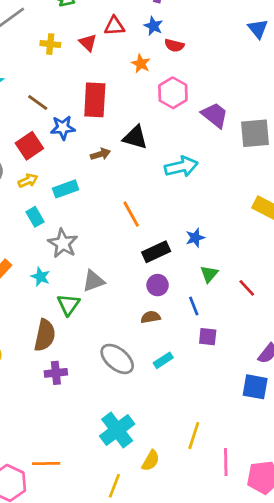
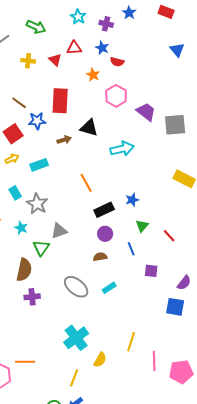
cyan rectangle: (35, 217) -> (15, 193), moved
purple square: (208, 337) -> (151, 271), moved

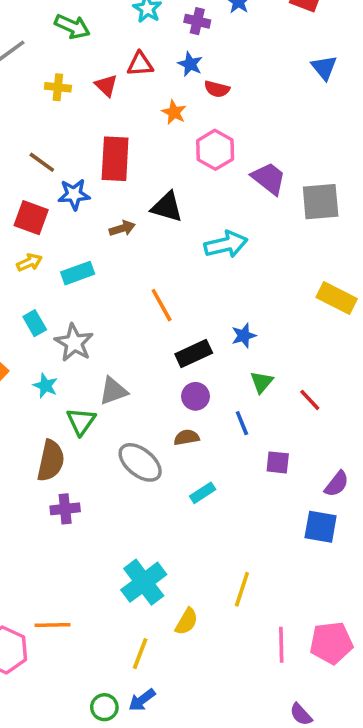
red square: (13, 134) -> (31, 218), turned -36
gray ellipse: (76, 287) -> (140, 462), moved
pink line: (154, 361) -> (281, 645), moved

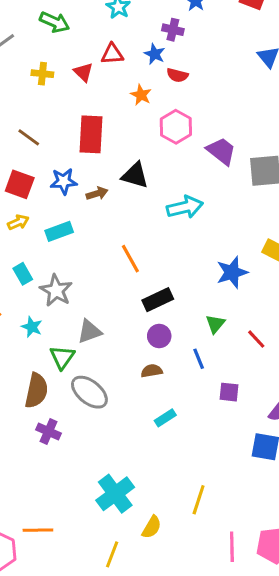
purple cross: (197, 21) -> (173, 30), moved
blue star: (74, 194) -> (64, 181), moved
blue star: (244, 336) -> (232, 272), moved, size x1.5
gray ellipse: (140, 462) -> (89, 392), moved
purple cross: (65, 509) -> (49, 432), turned 30

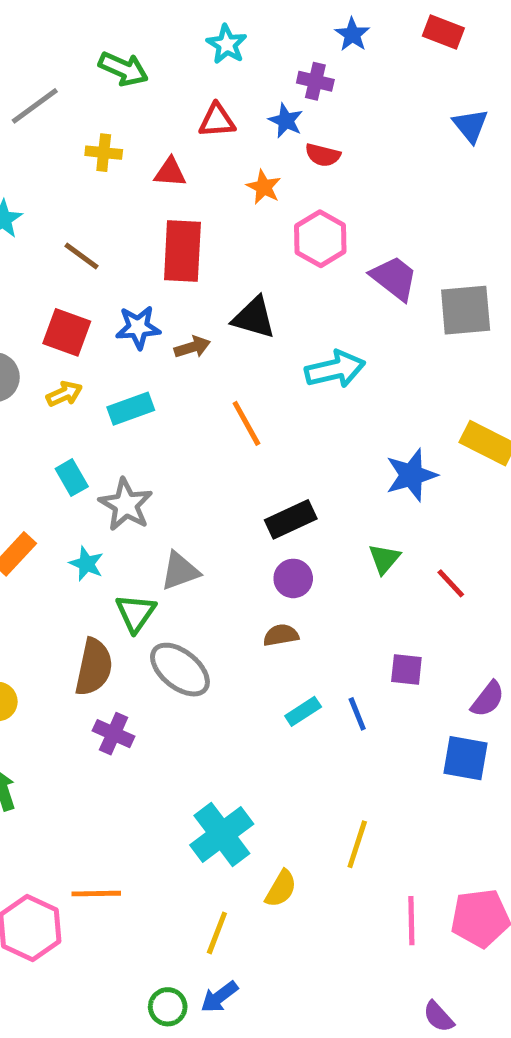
red triangle: (83, 72) -> (170, 172), moved, turned -40
orange line: (130, 259) -> (246, 423), moved
blue line: (199, 359) -> (357, 714), moved

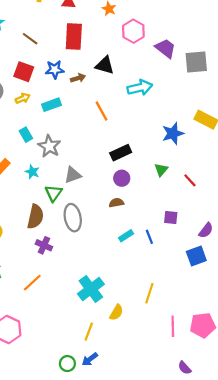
gray ellipse: (180, 670) -> (73, 218), turned 40
blue square: (466, 758) -> (196, 256), turned -30
orange line: (96, 894) -> (32, 283), moved, turned -42

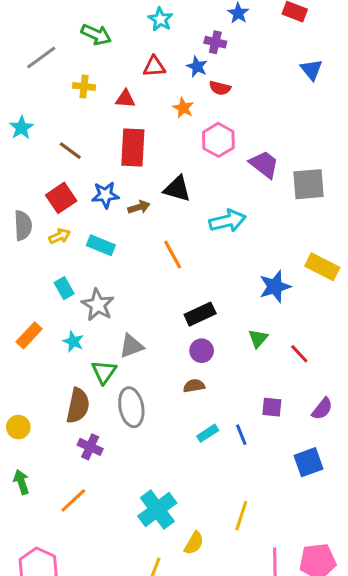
red square: (24, 72) -> (61, 198), turned 36
cyan rectangle: (51, 105) -> (101, 245), turned 42
purple semicircle: (206, 230) -> (322, 409), moved

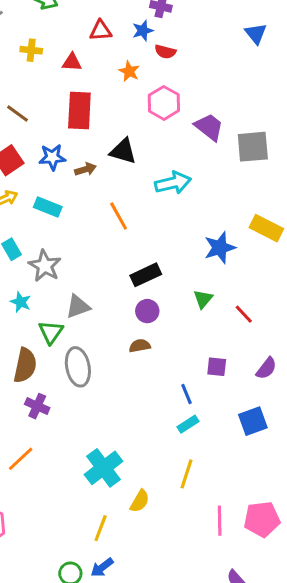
blue star: (197, 67) -> (143, 31), turned 30
cyan rectangle: (208, 433) -> (188, 424), moved

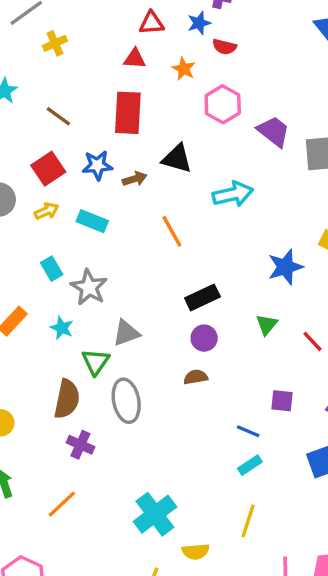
yellow cross: (31, 50) -> (55, 43), moved, turned -30
red triangle: (72, 62) -> (135, 59), moved
blue line: (186, 394) -> (248, 431), turned -45
yellow semicircle: (140, 501) -> (196, 551), turned 55

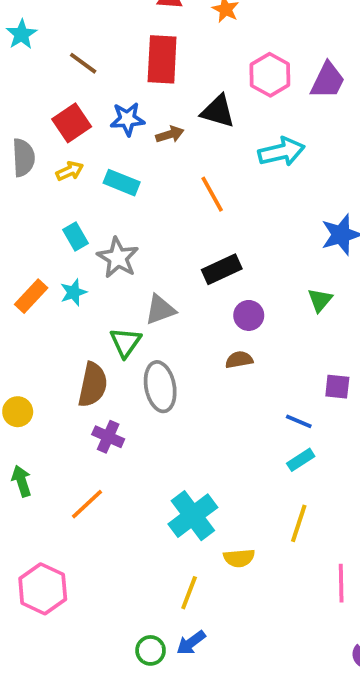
pink hexagon: (223, 104) -> (270, 75), moved
purple trapezoid: (274, 131) -> (328, 81), turned 78
black rectangle: (202, 297) -> (222, 269), moved
cyan star: (62, 328) -> (74, 292), moved, turned 30

